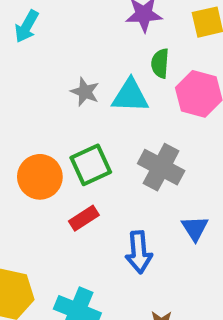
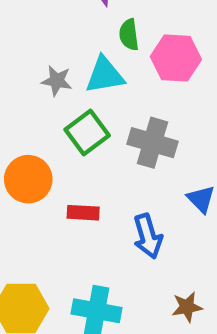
green square: (91, 165) -> (87, 133), moved
red rectangle: (84, 218) -> (83, 213), turned 48

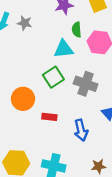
gray star: (57, 81) -> (25, 23), moved

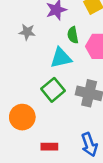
gray star: (25, 23) -> (27, 32), moved
red rectangle: (49, 117) -> (49, 147), moved

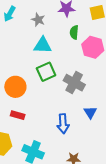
cyan triangle: (61, 58) -> (43, 45), moved
red rectangle: (49, 147) -> (18, 115), moved

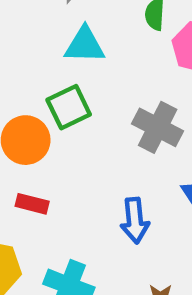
green square: (46, 72) -> (69, 107), moved

